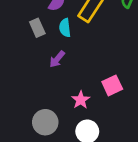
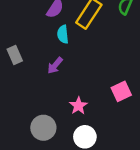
gray rectangle: (37, 28) -> (15, 55), moved
pink square: (112, 85) -> (121, 91), moved

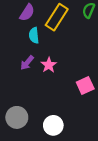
pink star: (78, 106) -> (49, 65), moved

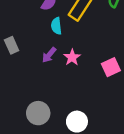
pink square: (85, 85) -> (111, 67), moved

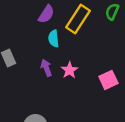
purple arrow: (49, 55) -> (46, 68), turned 119

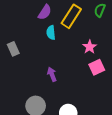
purple arrow: (46, 68) -> (52, 74), moved
pink star: (69, 70) -> (90, 47), moved

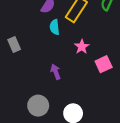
pink star: (90, 47) -> (82, 47), moved

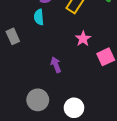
cyan semicircle: (55, 27) -> (39, 17), moved

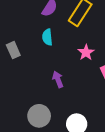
cyan semicircle: (39, 17) -> (47, 37), moved

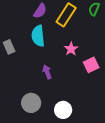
cyan semicircle: (47, 37) -> (38, 36), size x1.5

